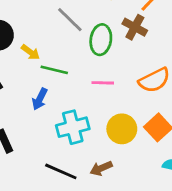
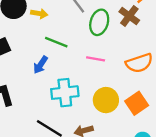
yellow arrow: (30, 52) -> (39, 14), moved, turned -35

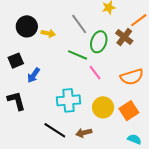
green line: (56, 42) -> (78, 55), moved
pink line: (96, 59) -> (95, 73), turned 42
blue arrow: (41, 65) -> (34, 75), moved

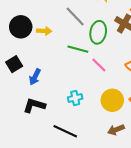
cyan cross: (69, 100) -> (75, 98), size x0.6
black L-shape: (16, 101) -> (34, 105), moved, turned -50
brown arrow: (84, 133) -> (116, 130), moved

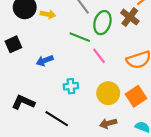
blue arrow: (35, 77) -> (45, 61), moved, turned 35
black L-shape: (34, 105) -> (23, 102), moved

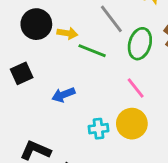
green line: (80, 37) -> (92, 51), moved
yellow circle: (108, 93) -> (132, 124), moved

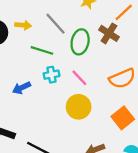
yellow arrow: (67, 33) -> (23, 25), moved
cyan cross: (99, 129) -> (52, 75), moved

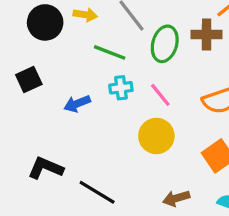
brown cross: (109, 33) -> (207, 35), turned -36

